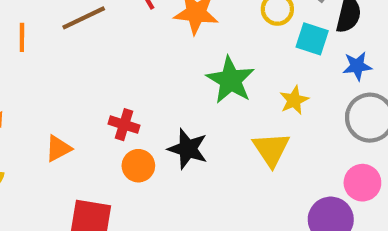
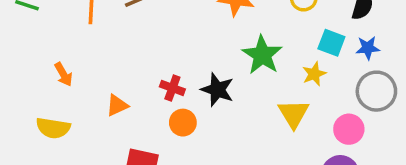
cyan square: (312, 39) -> (331, 43), moved
black star: (188, 149) -> (217, 90), moved
pink circle: (362, 183) -> (349, 129), moved

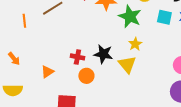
green star: (262, 55) -> (130, 16), moved
yellow star: (314, 74) -> (135, 44), moved
yellow triangle: (293, 114) -> (127, 64), moved

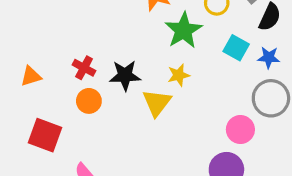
black star: (103, 54) -> (125, 75), turned -30

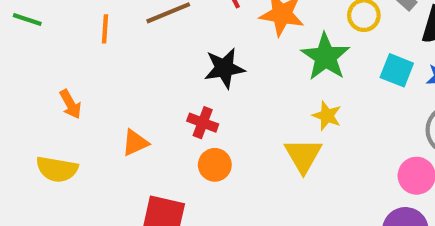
black star: (125, 75) -> (224, 68), moved
yellow star: (179, 75) -> (327, 116), turned -30

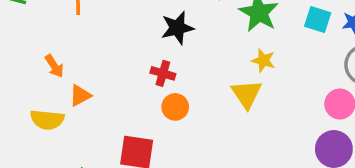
orange triangle: (135, 143) -> (80, 95), moved

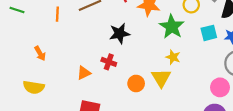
cyan square: (318, 19) -> (209, 33), turned -35
orange triangle: (80, 95) -> (84, 73), moved
orange circle: (175, 107) -> (136, 83), moved

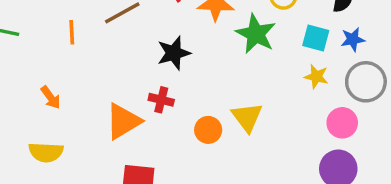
cyan square: (209, 33) -> (316, 38), turned 35
yellow star: (173, 57) -> (316, 77), moved
orange triangle: (84, 73) -> (123, 121), size x1.6

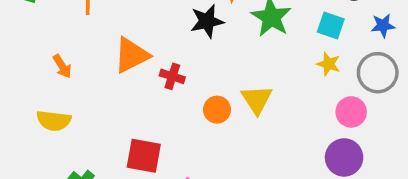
blue star: (353, 39) -> (383, 25), moved
black star: (174, 53) -> (207, 21), moved
orange triangle: (123, 121) -> (132, 55), moved

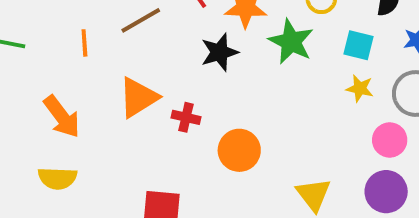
orange arrow: (62, 66) -> (62, 117), size x1.6
yellow triangle: (257, 100) -> (314, 194), moved
orange circle: (217, 110) -> (239, 150), size x1.4

